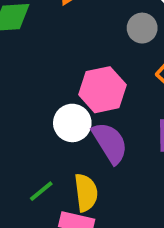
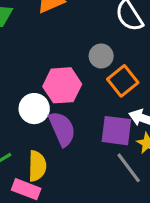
gray circle: (142, 28) -> (101, 56), moved

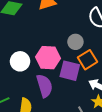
white circle: (34, 109) -> (20, 61), moved
purple square: (116, 131) -> (70, 71), moved

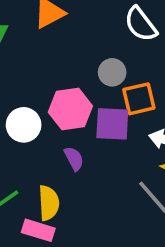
orange square: (87, 60) -> (139, 99), turned 30
purple semicircle: (44, 86) -> (74, 159), size x0.6

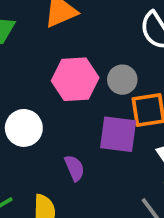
pink hexagon: (70, 109) -> (75, 79), moved

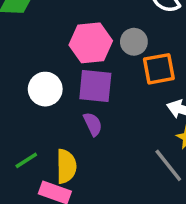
purple square: (118, 134) -> (95, 86), moved

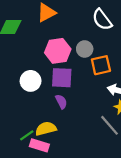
green line: (26, 160) -> (27, 135), moved
yellow semicircle: (66, 166) -> (46, 129), turned -102

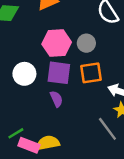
orange square: (101, 65) -> (91, 73), moved
yellow semicircle: (46, 129) -> (48, 143), moved

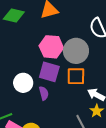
gray circle: (86, 43) -> (76, 51), size x1.6
white circle: (24, 74) -> (23, 83), moved

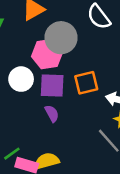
gray circle: (76, 51) -> (61, 38), moved
white circle: (23, 83) -> (21, 79), moved

